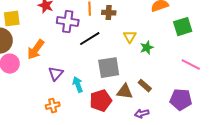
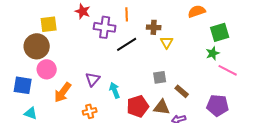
brown cross: (109, 13) -> (154, 27), moved
green star: (147, 48) -> (213, 53), moved
orange arrow: (36, 50) -> (63, 92), moved
gray square: (109, 68) -> (160, 77), moved, size x0.6
brown triangle: (125, 92) -> (162, 107), moved

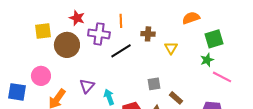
yellow triangle: (167, 42) -> (171, 48), moved
brown circle: (37, 46) -> (67, 45), moved

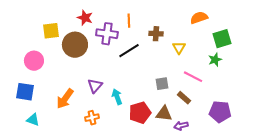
pink circle: (41, 76) -> (34, 61), moved
pink line: (222, 77) -> (193, 77), moved

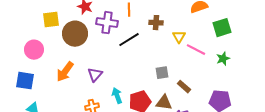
green star: (215, 60) -> (223, 59), moved
pink line: (193, 77) -> (196, 50), moved
cyan arrow: (117, 97) -> (117, 96), moved
orange arrow: (65, 99) -> (65, 72), moved

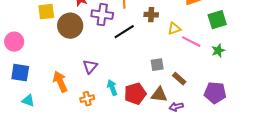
yellow triangle: (179, 37) -> (174, 29), turned 40
pink circle: (34, 50) -> (14, 42), moved
orange arrow: (65, 72) -> (60, 82), moved, turned 120

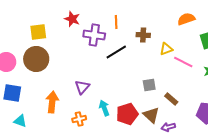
brown circle: (70, 26) -> (36, 59), moved
orange arrow: (60, 82) -> (52, 102), turned 30
brown triangle: (159, 95) -> (151, 115), turned 36

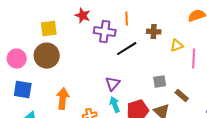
pink line: (183, 62) -> (194, 59), turned 66
purple triangle: (82, 87) -> (113, 84), moved

